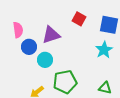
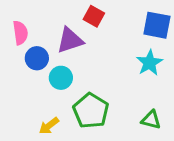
red square: (79, 19) -> (94, 16), moved
green pentagon: (65, 82) -> (91, 111), turned -30

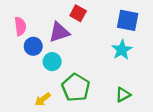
green triangle: (151, 120) -> (123, 95), turned -42

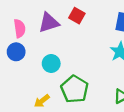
purple triangle: (59, 32) -> (49, 23), moved
blue circle: (33, 46) -> (16, 52), moved

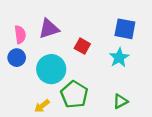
red square: (77, 16) -> (82, 46), moved
cyan circle: (51, 64) -> (51, 69), size x1.6

